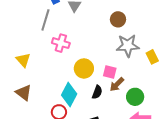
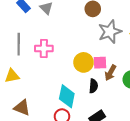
gray line: (45, 20) -> (19, 44), moved
yellow triangle: (23, 60) -> (12, 76), turned -42
yellow circle: (84, 68) -> (84, 62), moved

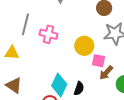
yellow circle: (84, 62) -> (84, 46), moved
black semicircle: (93, 86) -> (79, 88), moved

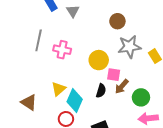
yellow triangle: (12, 53) -> (59, 89), moved, turned -42
black semicircle: (79, 88) -> (101, 91), moved

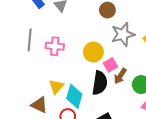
pink square: (114, 75) -> (110, 65), turned -32
black semicircle: (101, 91) -> (100, 83), size x1.6
brown triangle: (29, 102) -> (39, 105), moved

